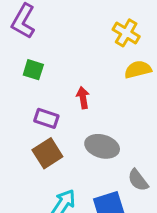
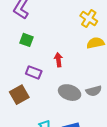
brown square: (47, 153) -> (19, 95), moved
gray semicircle: (138, 180) -> (94, 91), moved, turned -70

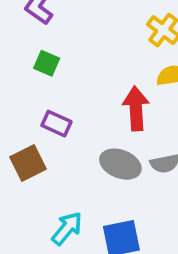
red arrow: (58, 60) -> (136, 108), moved, size x1.6

